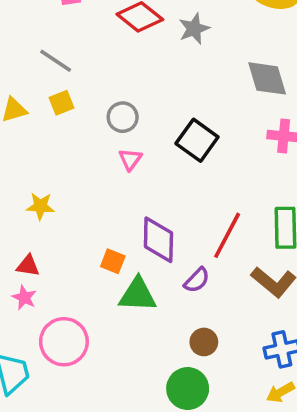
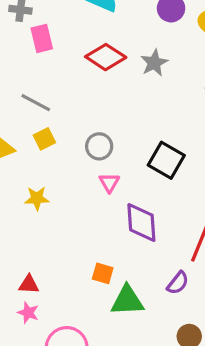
yellow star: (40, 206) -> (37, 198), moved
purple diamond: (158, 240) -> (141, 222), moved

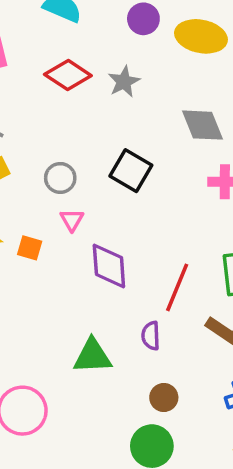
black square: (166, 160) -> (131, 171), moved
orange square: (103, 273) -> (30, 248), moved
purple semicircle: (178, 283) -> (151, 336), turned 140

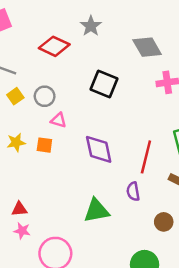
red diamond: (68, 75) -> (54, 46), moved
gray circle: (60, 178) -> (45, 96), moved
pink triangle: (72, 220) -> (58, 120), moved, turned -35
brown circle: (164, 397) -> (164, 222), moved

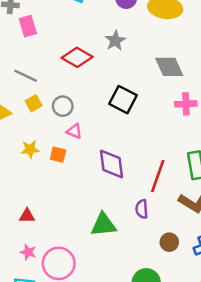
pink star: (22, 231) -> (28, 252), moved

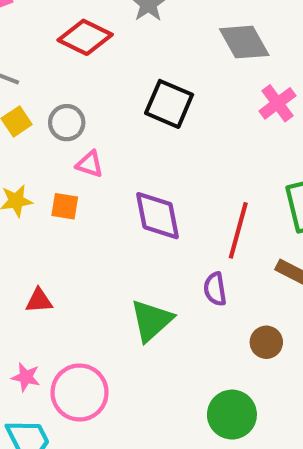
pink cross: (186, 104) -> (277, 103), turned -30
red triangle: (27, 216) -> (39, 301), moved
green triangle: (104, 225) -> (151, 321), turned -32

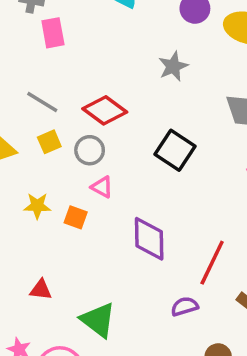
red diamond: (85, 37) -> (105, 110), moved
purple semicircle: (215, 289) -> (185, 306), turned 72
green triangle: (151, 321) -> (98, 320), moved, turned -51

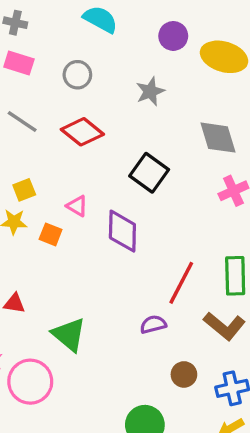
pink rectangle: (53, 33) -> (19, 63), moved, turned -64
yellow square: (49, 142) -> (24, 190), moved
gray circle: (90, 150) -> (77, 75), moved
purple diamond: (149, 239) -> (122, 231), moved

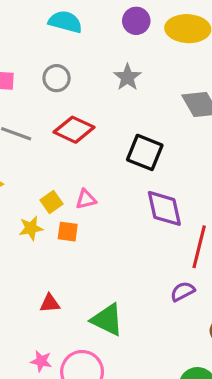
yellow square: (24, 190) -> (51, 202), moved
pink triangle: (77, 206) -> (86, 199), turned -30
purple diamond: (122, 231) -> (164, 208), moved

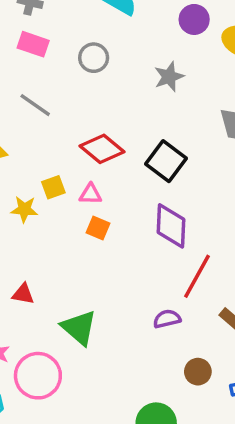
red diamond: (74, 130) -> (102, 149), moved
orange square: (68, 232) -> (98, 228), moved

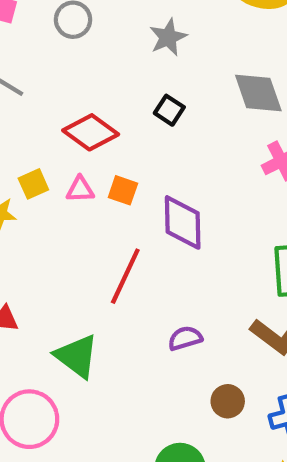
black square: (166, 161) -> (169, 110), moved, size x0.6
orange square: (98, 228) -> (123, 190), moved
red line: (197, 276) -> (125, 276), moved

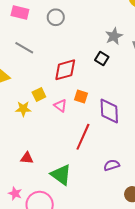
gray star: (168, 37) -> (114, 36), moved
red diamond: (91, 132) -> (65, 70), turned -50
pink triangle: (80, 189) -> (60, 106), moved, turned 40

